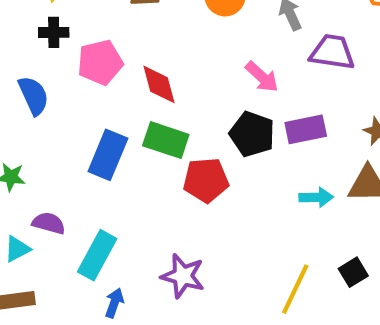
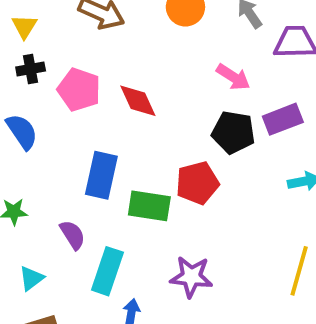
pink pentagon: (100, 62) -> (79, 90), turned -30
green rectangle: (166, 140) -> (149, 206), moved
purple semicircle: (49, 223) -> (73, 235), moved, turned 52

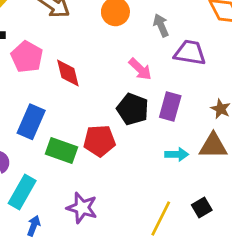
purple rectangle: (283, 119) -> (170, 107), turned -64

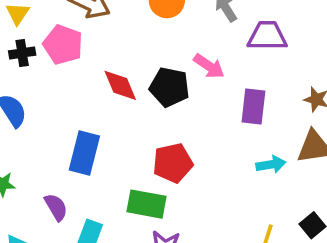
pink pentagon: (27, 57) -> (63, 45), moved
black pentagon: (133, 109) -> (169, 87), moved
green rectangle: (62, 151) -> (146, 204), moved

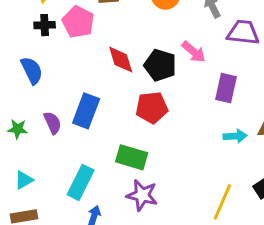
red pentagon: (173, 163) -> (152, 108), moved
purple semicircle: (56, 207) -> (53, 123), moved

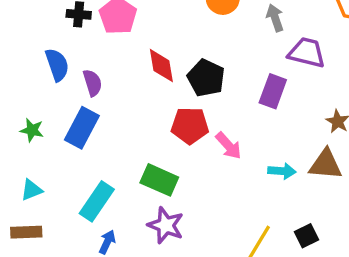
pink arrow: (194, 52) -> (229, 146), moved
purple rectangle: (226, 88) -> (273, 91), moved
blue rectangle: (86, 111) -> (82, 128), moved
purple semicircle: (53, 123) -> (93, 83), moved

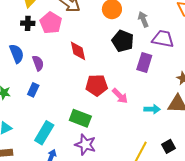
black pentagon: (206, 78) -> (123, 41), moved
blue rectangle: (82, 128) -> (33, 90), size x0.6

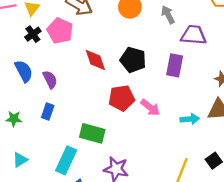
black cross: (28, 23) -> (33, 34), turned -32
black pentagon: (123, 41) -> (133, 60), moved
green rectangle: (80, 118) -> (92, 133), moved

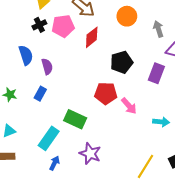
pink pentagon: (60, 31) -> (63, 26), turned 30
red diamond: (95, 60) -> (92, 37), moved, turned 60
black pentagon: (133, 60) -> (122, 62), turned 30

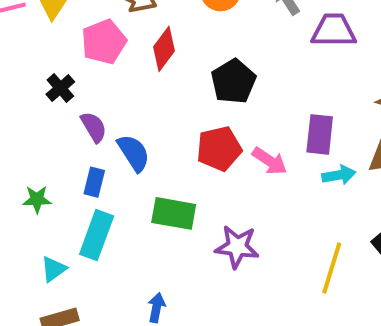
black cross: (39, 25) -> (60, 88), moved
blue semicircle: (26, 55) -> (134, 153), moved
purple rectangle: (156, 73) -> (320, 134), moved
cyan rectangle: (49, 138) -> (97, 235), moved
purple star: (90, 154) -> (237, 247), moved

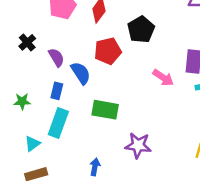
black cross: (60, 88) -> (27, 42), moved
red pentagon: (219, 149) -> (108, 51), moved
purple star: (237, 247) -> (138, 145), moved

